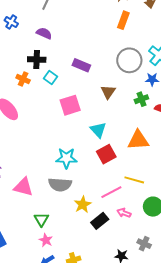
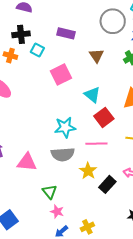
pink line: (111, 192) -> (96, 144), moved, turned 35

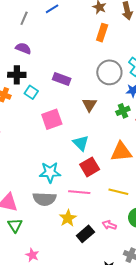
green triangle: (50, 192) -> (15, 225), moved

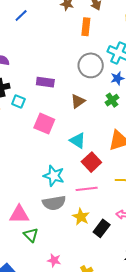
orange rectangle: (102, 33) -> (86, 27), moved
brown triangle: (89, 105) -> (78, 101), turned 35
pink square: (52, 119) -> (44, 124), turned -35
cyan star: (50, 172) -> (54, 176), turned 30

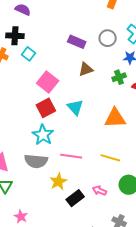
gray circle: (91, 65) -> (108, 38), size x0.7
purple rectangle: (45, 82) -> (77, 42), moved
red square: (91, 162) -> (46, 108), moved

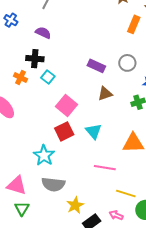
cyan star: (43, 135) -> (44, 155), moved
pink line: (71, 156) -> (105, 168), moved
yellow line: (110, 158) -> (126, 193), moved

